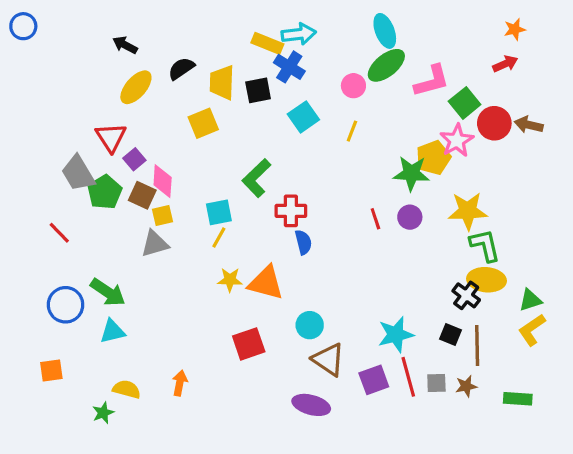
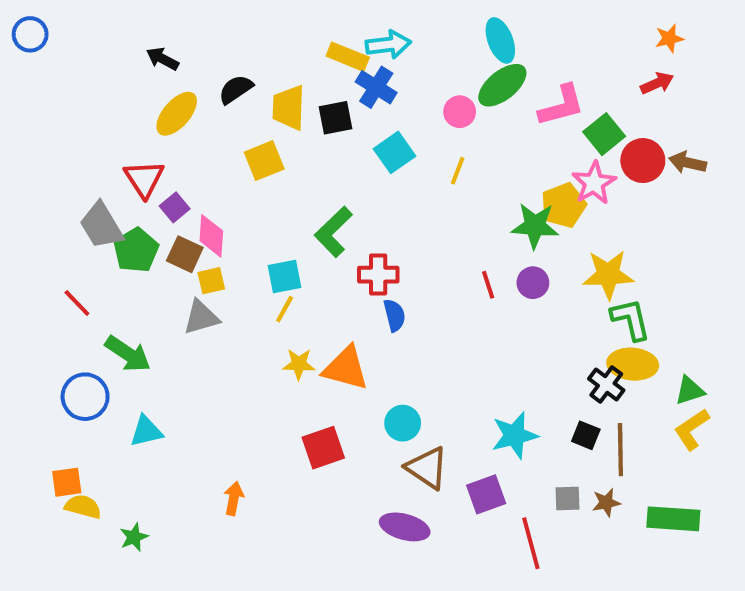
green arrow: (108, 292) -> (128, 354), moved
red line: (408, 377) -> (531, 543), moved
yellow semicircle: (127, 389) -> (83, 507), moved
green rectangle: (518, 399) -> (673, 519), size x1.4

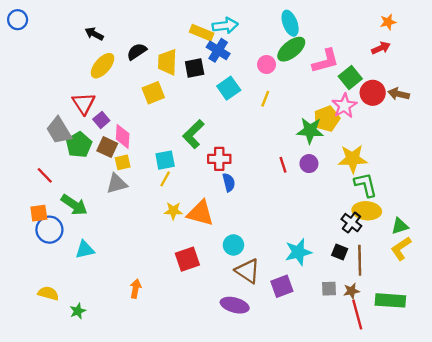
orange square: (67, 482) -> (39, 213), moved
red line: (531, 543) -> (357, 315), moved

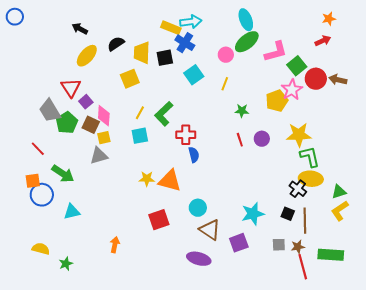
green star: (310, 131) -> (242, 111), moved, size x0.6
yellow line: (165, 179) -> (140, 113), moved

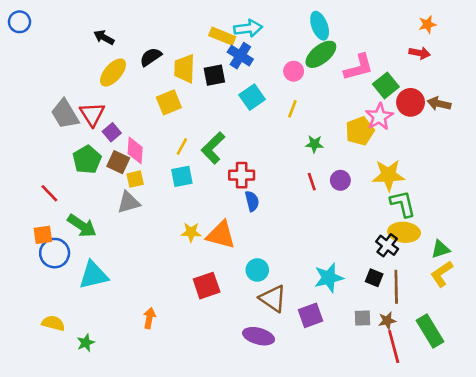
red arrow: (323, 41) -> (420, 53), turned 35
gray trapezoid: (50, 111) -> (65, 114), moved
cyan triangle: (72, 212) -> (94, 275), size x1.4
green rectangle: (331, 255) -> (430, 331), turned 55

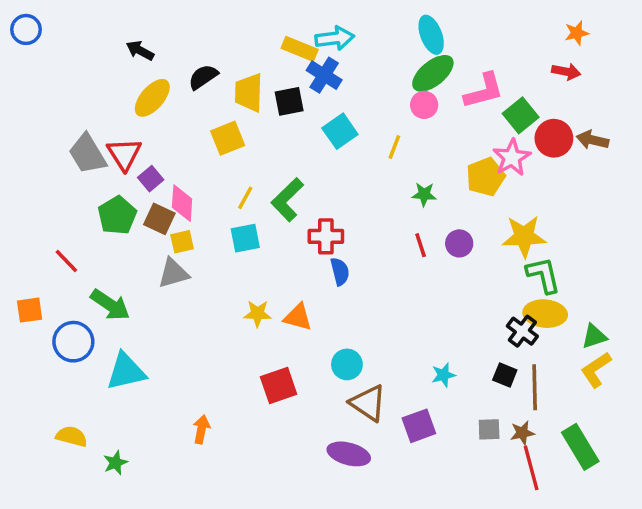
pink circle: (294, 71) -> (424, 105), moved
orange square: (43, 235) -> (30, 310), moved
orange triangle: (221, 235) -> (298, 317), size x0.7
cyan star: (329, 278) -> (443, 375), size x0.6

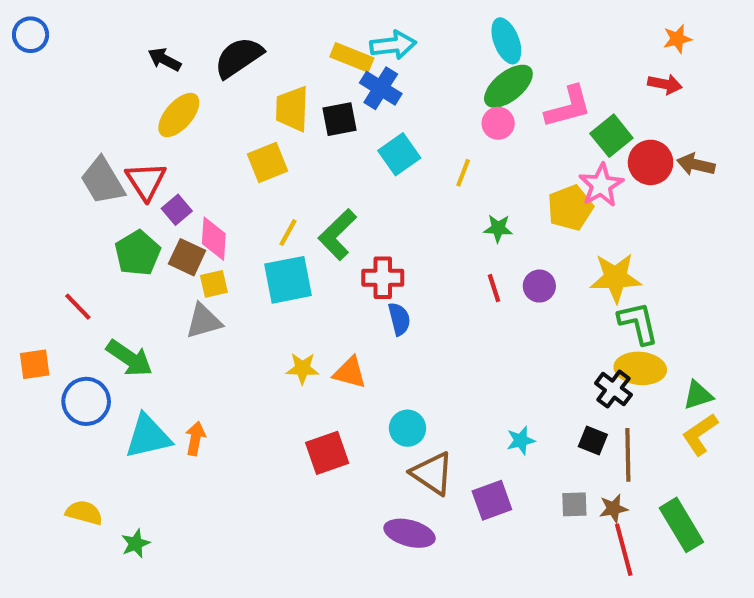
black semicircle: (203, 77) -> (239, 57), moved, size x1.4
cyan square: (245, 238) -> (288, 280), size x1.4
orange arrow: (201, 429) -> (195, 438), moved

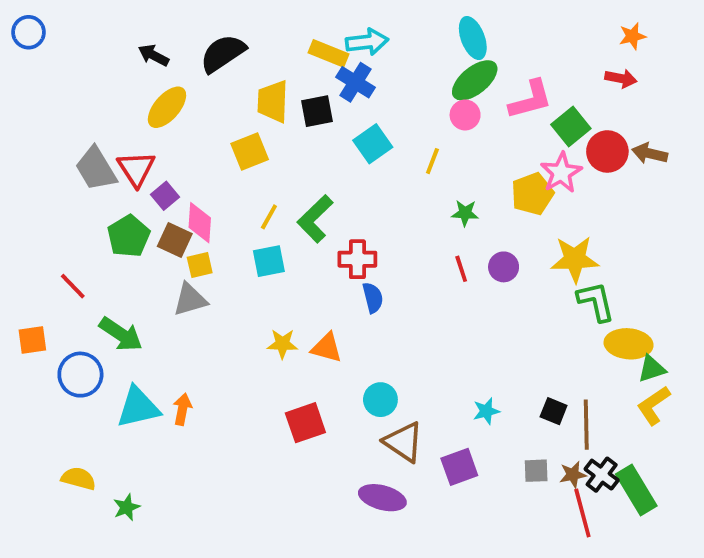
cyan square: (288, 280) -> (269, 261), size x0.7
yellow ellipse: (640, 368) -> (629, 344), moved
black cross: (613, 389) -> (602, 475), moved

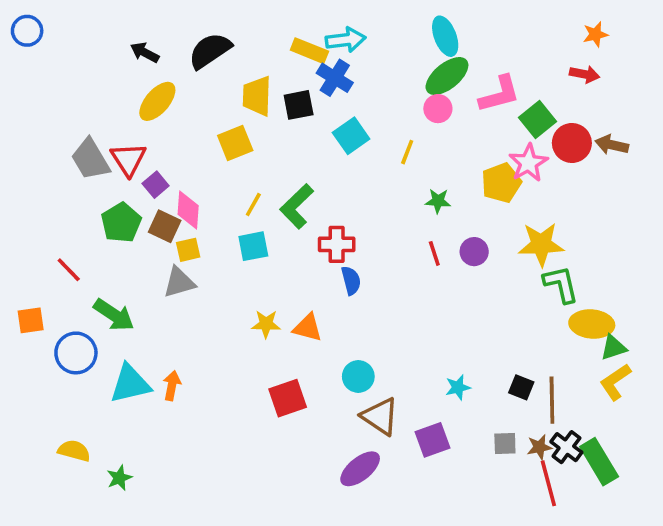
purple ellipse: (382, 498) -> (360, 469), turned -54

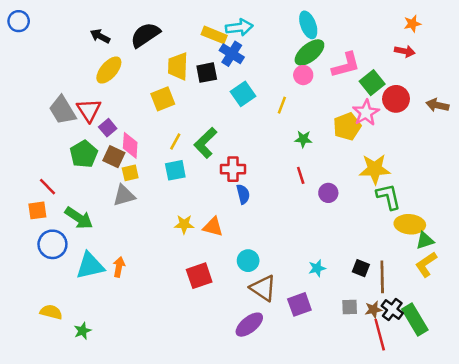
brown arrow: (612, 145) -> (437, 105), moved
purple circle: (474, 252) -> (328, 193), moved
orange square: (31, 320) -> (37, 210), moved

